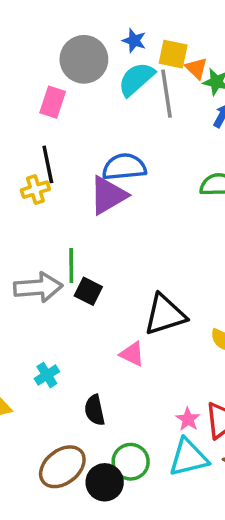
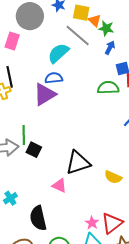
cyan semicircle: (136, 79) -> (58, 53), moved
gray line: (167, 94) -> (78, 35), turned -40
blue semicircle: (124, 167) -> (54, 78), size x0.7
black semicircle: (95, 410) -> (38, 218), size x1.4

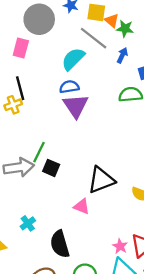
blue arrow: (110, 48) -> (122, 55), moved
purple triangle: (45, 94) -> (76, 106), moved, turned -30
green line: (24, 135) -> (39, 152), turned 30

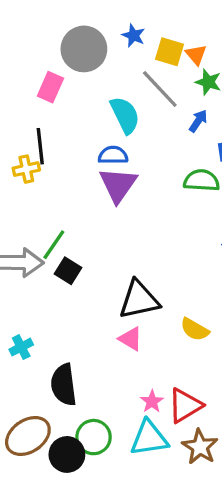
orange triangle: (112, 21) -> (196, 55), moved
cyan semicircle: (73, 59) -> (125, 115), turned 100
pink triangle: (82, 206) -> (131, 339), moved

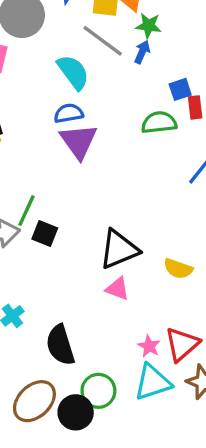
blue arrow: (198, 121) -> (142, 52), moved

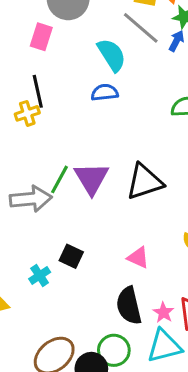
purple triangle: (79, 141) -> (91, 178), moved
black square: (45, 233) -> (71, 256), moved
black triangle: (119, 249) -> (145, 182), moved
black semicircle: (60, 345) -> (129, 306), moved

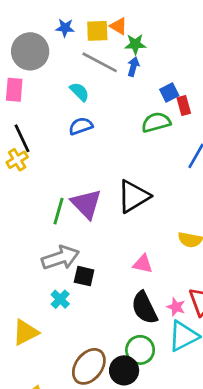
cyan semicircle: (112, 55) -> (79, 92), size x0.7
gray arrow: (31, 199) -> (60, 258), moved

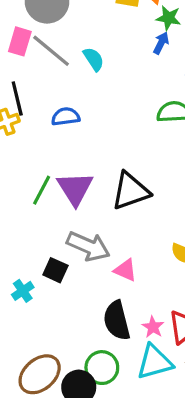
gray line: (100, 62) -> (51, 51), moved
blue semicircle: (81, 126) -> (66, 117), moved
gray arrow: (60, 258) -> (88, 246), moved, turned 30

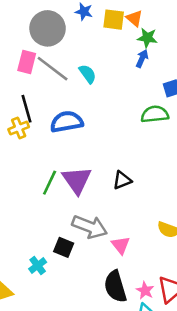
blue semicircle: (66, 117) -> (67, 122), size x1.4
black triangle: (131, 191) -> (122, 180), size x0.6
pink triangle: (125, 270) -> (121, 245), turned 30

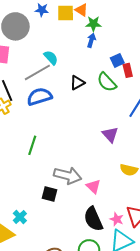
gray line: (53, 69) -> (37, 72), moved, turned -60
green semicircle: (155, 114) -> (107, 82), turned -120
purple triangle: (77, 180) -> (110, 135), moved, size x0.7
black triangle: (122, 180) -> (77, 83), moved
cyan cross: (38, 266) -> (20, 217), moved

